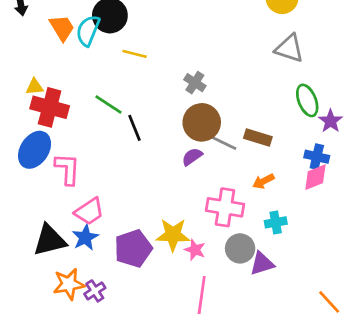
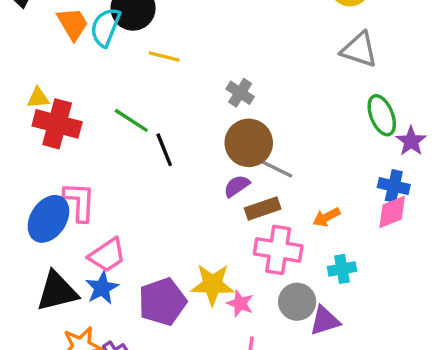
brown rectangle: (258, 137) -> (263, 208), moved, turned -36
blue ellipse: (35, 150) -> (48, 219), moved

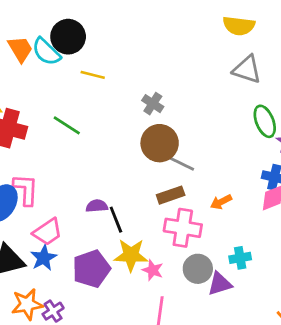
cyan semicircle: (105, 27) -> (46, 52), turned -68
black line: (164, 150) -> (116, 220), moved
purple semicircle: (237, 186) -> (97, 206), moved, turned 30
cyan cross: (342, 269) -> (240, 258), moved

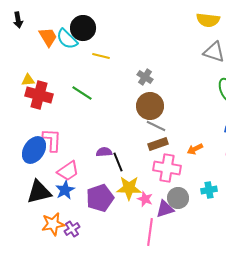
gray line: (181, 164) -> (156, 126), moved
purple triangle: (220, 284) -> (165, 209), moved

